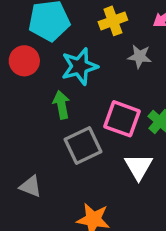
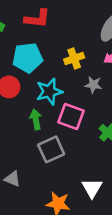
pink square: (122, 119) -> (71, 117), moved
white triangle: (139, 167) -> (92, 188), moved

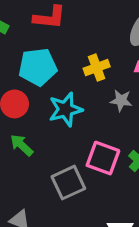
pink square: (71, 117) -> (103, 158), moved
green arrow: (36, 119) -> (22, 145), moved, turned -36

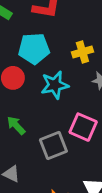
green arrow: (22, 145) -> (16, 125), moved

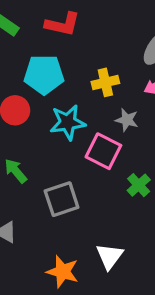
pink square: (83, 127) -> (103, 151), moved

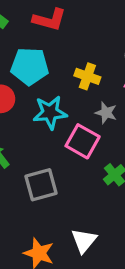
yellow cross: (105, 82) -> (87, 76), turned 30

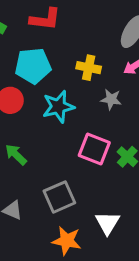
pink square: (83, 141) -> (94, 149), moved
gray square: (41, 185) -> (59, 197), moved

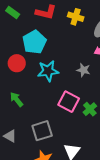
cyan pentagon: (33, 66) -> (34, 42), turned -30
yellow cross: (89, 68) -> (76, 17), moved

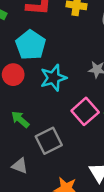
pink square: (69, 102) -> (85, 111), turned 30
gray square: (42, 131) -> (49, 141), moved

